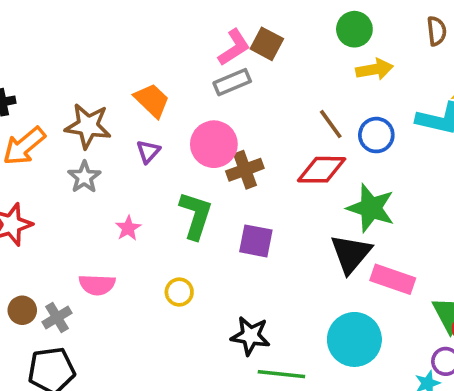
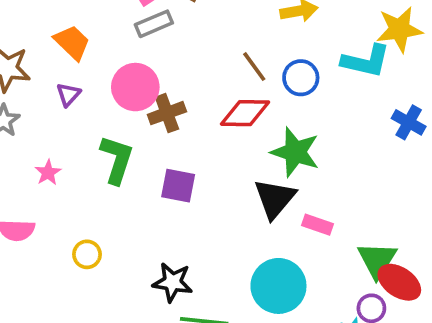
pink rectangle: (393, 279) -> (318, 225), size x0.7
yellow circle: (179, 292) -> (87, 254), moved

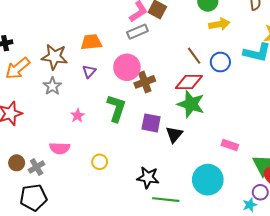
orange trapezoid: (72, 42) -> (91, 42), turned -50
green star: (295, 152) -> (191, 104), moved
black triangle: (275, 199) -> (174, 134), moved, size x0.7

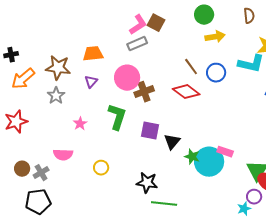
red diamond: (189, 82) -> (186, 92), turned 36
green star: (191, 104) -> (192, 157), moved, size x0.6
cyan circle: (208, 180) -> (209, 162), moved

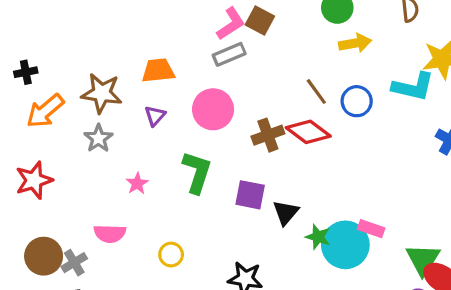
brown cross: (144, 92) -> (268, 135), moved
brown circle: (22, 169) -> (44, 256), size x1.5

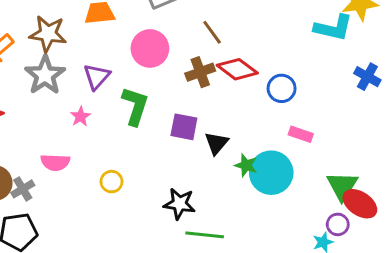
brown line: (316, 92) -> (212, 32), moved
blue circle: (357, 101) -> (282, 88), moved
purple triangle: (155, 116) -> (97, 77), moved, size x1.4
gray star: (98, 138) -> (45, 75), size x1.5
pink rectangle: (371, 229) -> (301, 134), moved

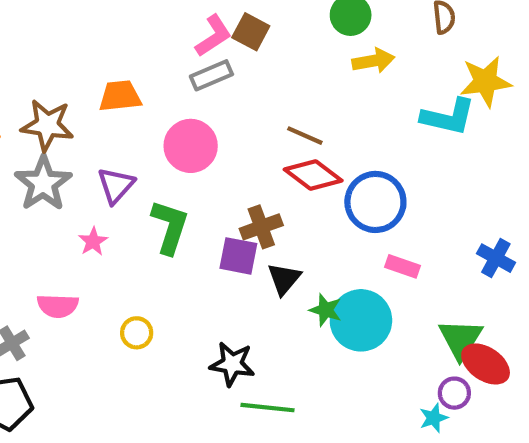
brown line: (212, 32) -> (305, 136), moved, turned -30
brown cross: (200, 72) -> (261, 227), moved
blue cross: (367, 77) -> (496, 258), moved
blue circle: (282, 88) -> (375, 202), size x1.5

